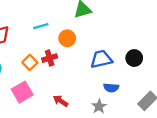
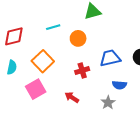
red cross: (50, 58) -> (82, 70), moved
orange square: (30, 62) -> (43, 61), size x1.5

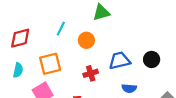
cyan line: (53, 27) -> (61, 29), turned -48
orange square: (43, 61) -> (50, 64), turned 30

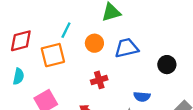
blue trapezoid: (120, 61) -> (127, 48), moved
orange square: (50, 64) -> (53, 55), moved

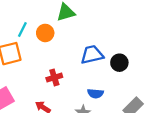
orange circle: (94, 43) -> (45, 33), moved
blue trapezoid: (127, 48) -> (92, 55), moved

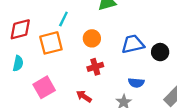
orange circle: (45, 33) -> (92, 38), moved

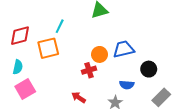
orange circle: (92, 38) -> (99, 54), moved
black circle: (160, 52) -> (149, 69), moved
pink square: (44, 87) -> (25, 89), moved

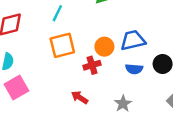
orange square: (48, 48) -> (62, 45), moved
blue semicircle: (127, 85) -> (134, 69), moved

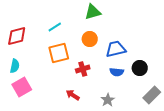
cyan line: (57, 13) -> (55, 27), turned 32
orange circle: (104, 47) -> (90, 39), moved

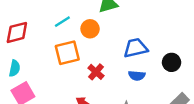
orange circle: (90, 39) -> (90, 29), moved
black circle: (140, 68) -> (172, 62), moved
red cross: (83, 69) -> (96, 72), turned -32

